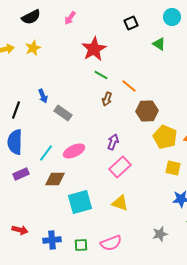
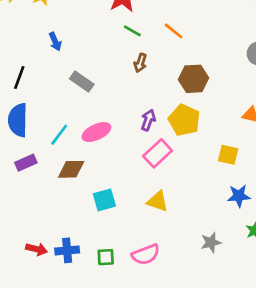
orange line: (129, 86) -> (174, 31), moved
blue arrow: (43, 96) -> (55, 42), moved
yellow pentagon: (165, 137) -> (184, 120), moved
cyan square: (80, 202) -> (104, 200), size x0.7
red arrow: (20, 230) -> (37, 249), moved

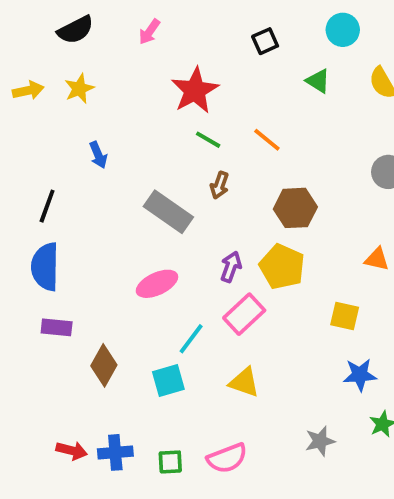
gray rectangle: (82, 81) -> (168, 212), moved, size x1.4
cyan line: (59, 135) -> (191, 339), moved
purple rectangle: (26, 163) -> (57, 327), turned 30
brown diamond: (71, 169) -> (104, 365), moved, turned -60

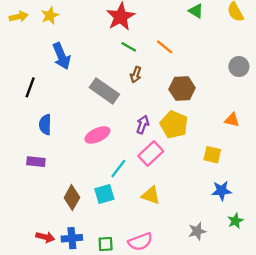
blue arrow: (98, 155) -> (61, 56), size x1.6
blue semicircle: (45, 267) -> (45, 125), moved, size x0.7
brown diamond: (104, 365) -> (72, 198), moved

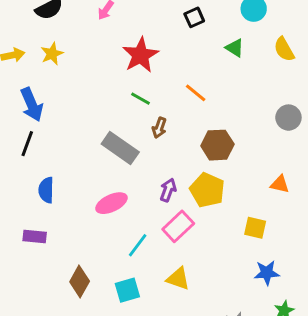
green line: (129, 47) -> (140, 99), moved
blue arrow: (61, 56) -> (32, 104), moved
cyan square: (104, 194) -> (127, 290), moved

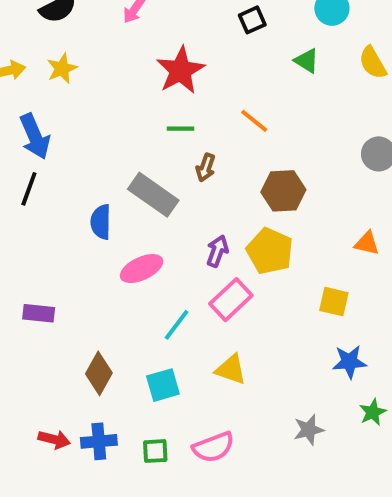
green line: (140, 99) -> (180, 129), turned -30
blue semicircle: (46, 190) -> (101, 222), moved

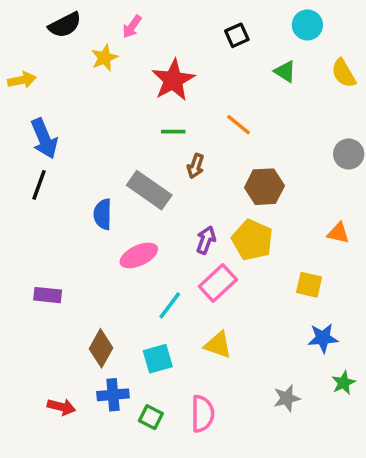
yellow star: (62, 68) -> (104, 58), moved
blue cross: (99, 441) -> (113, 395), moved
pink semicircle: (213, 447) -> (202, 414), turned -69
green square: (155, 451) -> (151, 417), turned 30

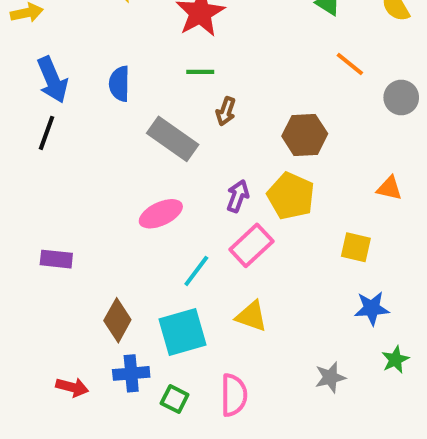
orange line: (239, 125) -> (350, 64), moved
blue semicircle: (103, 214) -> (119, 84), moved
cyan square: (158, 359) -> (182, 332), size x1.4

